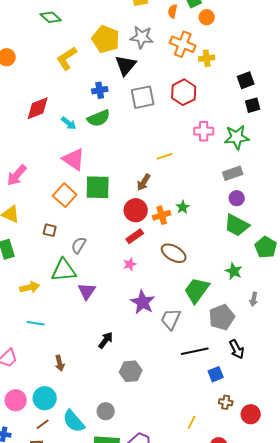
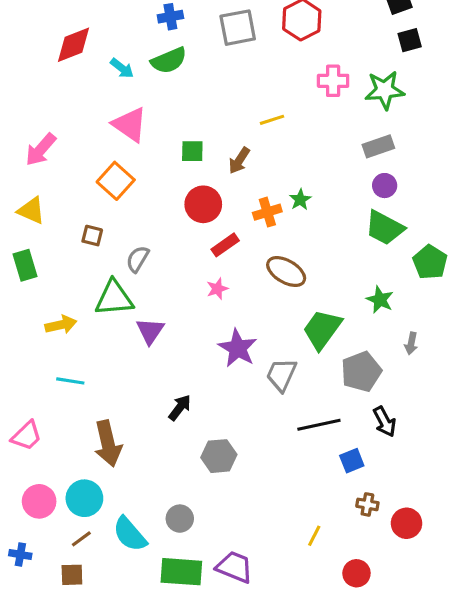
green square: (98, 187) -> (192, 151), moved, size x0.6
red circle: (136, 210) -> (203, 204), moved
brown arrow: (60, 363) -> (108, 443), size x1.8

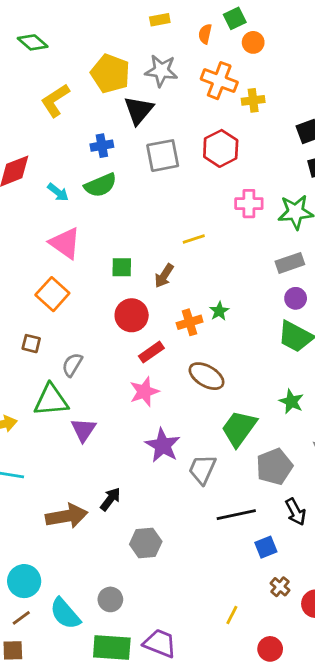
pink star: (217, 289) -> (144, 392), size x1.5
brown arrow: (108, 443) -> (67, 516), moved, turned -87
brown cross: (367, 504) -> (280, 587), turned 30

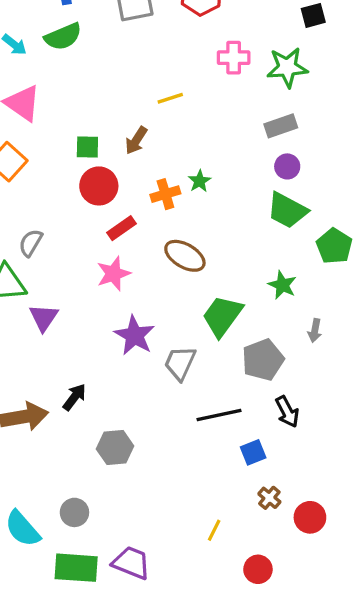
green square: (122, 267) -> (87, 147), moved

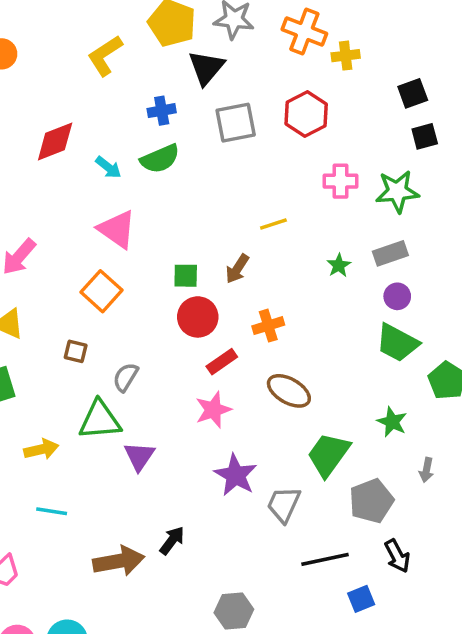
green star: (200, 181) -> (339, 265), moved
gray hexagon: (115, 447) -> (234, 611), moved

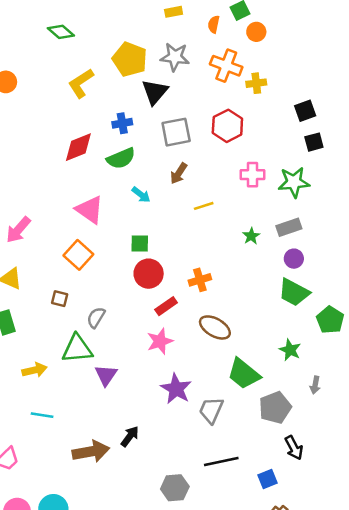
red diamond: (55, 142) -> (78, 147), moved
cyan arrow: (108, 167) -> (141, 195), moved
brown arrow: (237, 269) -> (179, 173), moved
green trapezoid: (328, 455) -> (244, 374), turned -87
black line: (325, 559) -> (221, 461), moved

